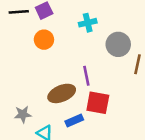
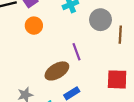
red square: (98, 103) -> (117, 79), moved

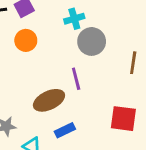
gray circle: (100, 20) -> (92, 41), moved

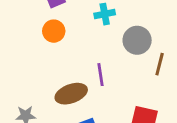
gray circle: (92, 41) -> (137, 40), moved

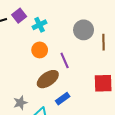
cyan cross: (105, 14) -> (40, 25), moved
orange circle: (54, 31) -> (40, 50), moved

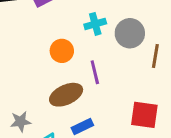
cyan cross: (40, 25) -> (95, 24), moved

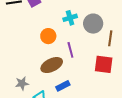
red square: (144, 115) -> (104, 64), moved

